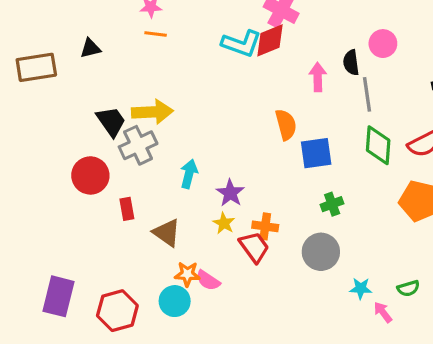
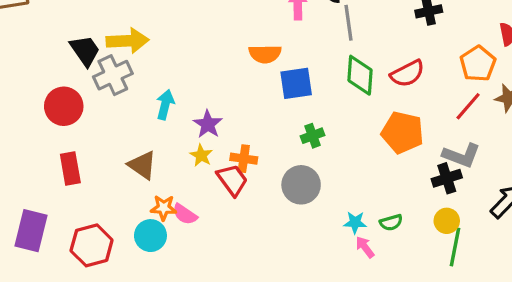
orange semicircle: (286, 125) -> (265, 54), turned 104
red rectangle: (127, 209) -> (70, 168), moved, size x1.4
cyan star: (361, 288) -> (355, 222), moved

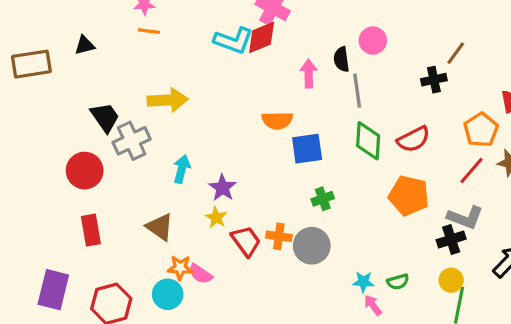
yellow arrow: (128, 41) -> (168, 100), moved
orange cross: (244, 159) -> (279, 236), moved

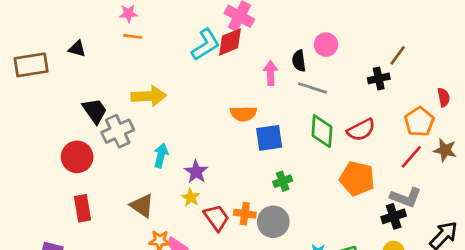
cyan L-shape: (233, 41) -> (206, 45), turned -52
black triangle: (85, 45) -> (77, 49), turned 30
gray line: (357, 91) -> (312, 88), turned -64

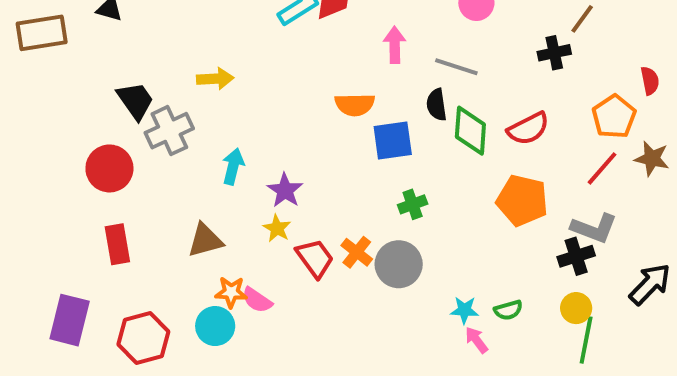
black semicircle: (299, 61) -> (437, 105), moved
yellow arrow: (149, 96) -> (215, 79), size x0.7
brown triangle: (142, 206) -> (205, 240), turned -50
orange cross: (245, 214) -> (357, 252), turned 30

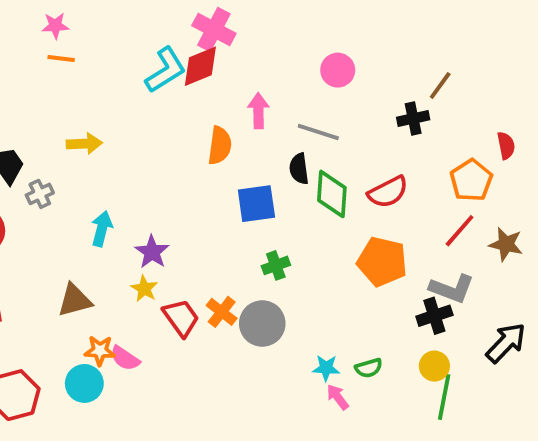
orange semicircle: (355, 105) -> (220, 146), moved, turned -81
gray cross: (169, 131) -> (40, 194), size x0.6
brown star: (652, 159) -> (506, 244), moved

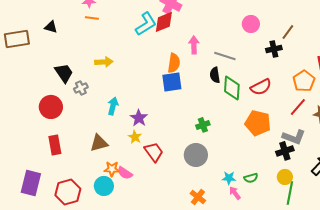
pink circle: (338, 70) -> (251, 24), moved
blue square: (256, 204) -> (172, 82), moved
orange cross: (222, 312) -> (198, 197), moved

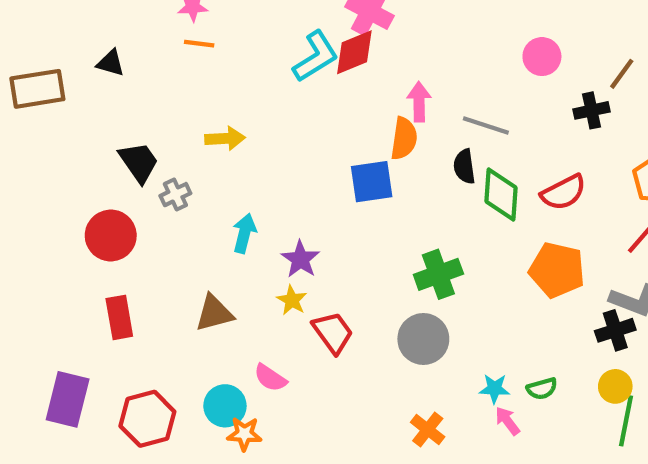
orange semicircle: (174, 63) -> (404, 138), moved
green cross: (203, 125) -> (438, 274), size x1.5
orange star: (112, 169) -> (244, 434), moved

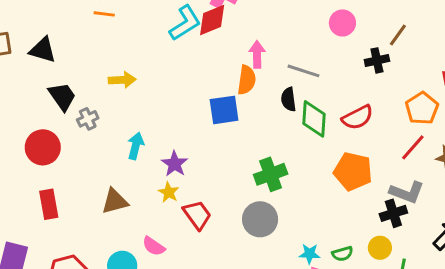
black triangle: (111, 63) -> (43, 50), moved, size x1.4
yellow circle: (615, 386) -> (380, 248), moved

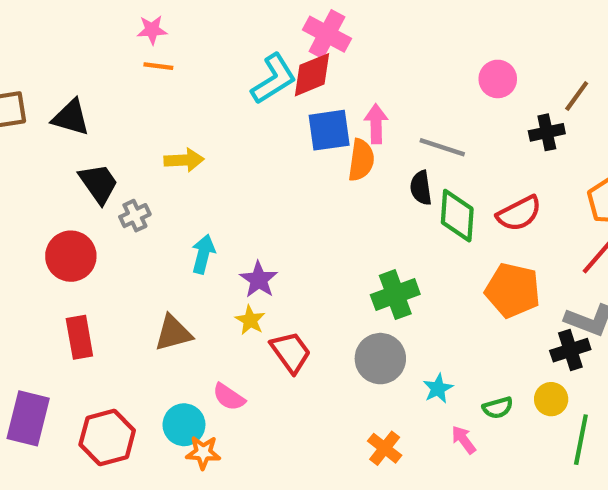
blue square: (224, 110) -> (329, 130), moved
cyan star: (309, 254) -> (438, 388), moved, turned -30

